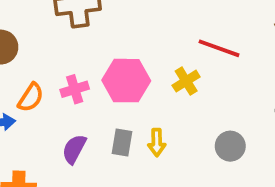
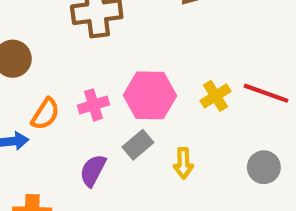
red line: (219, 48) -> (266, 93), moved
gray rectangle: (122, 143) -> (138, 145), moved, turned 40

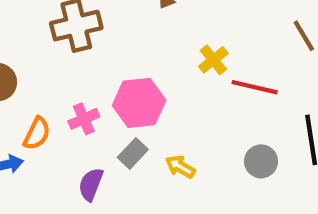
yellow cross: (215, 96) -> (213, 60), moved
yellow arrow: (183, 163) -> (180, 167), turned 128

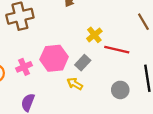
gray rectangle: (133, 153) -> (83, 63), moved
yellow arrow: (180, 167) -> (75, 84), moved

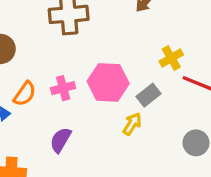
yellow arrow: (75, 84) -> (132, 124), turned 84

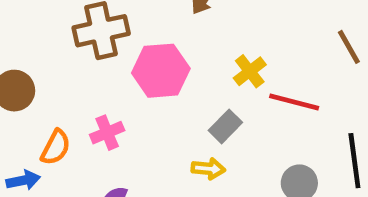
pink hexagon: (108, 82) -> (161, 71), moved
yellow arrow: (132, 124) -> (208, 169), turned 70

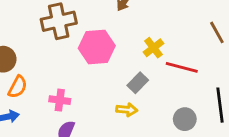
pink cross: (107, 133) -> (60, 100), moved, turned 30
orange semicircle: (56, 147) -> (18, 87), moved

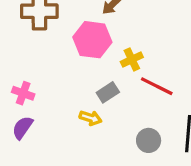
pink hexagon: (97, 47) -> (92, 40), moved

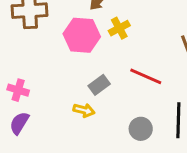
yellow cross: (132, 59) -> (119, 28), moved

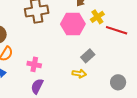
red line: (146, 76) -> (117, 30), moved

